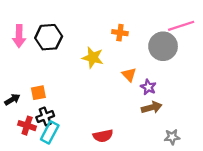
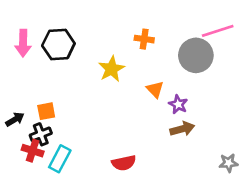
yellow star: (93, 58) -> (112, 69), turned 30
black cross: (45, 117) -> (41, 134), moved
gray star: (172, 137) -> (229, 163), moved

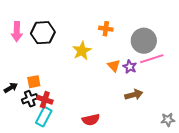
pink line: (218, 31) -> (152, 59), moved
purple star: (178, 104) -> (130, 67), moved
red cross: (33, 151) -> (45, 100), moved

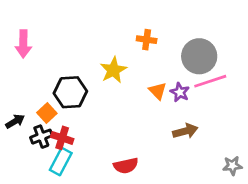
black hexagon: (43, 33) -> (70, 92), moved
orange square: (34, 82) -> (47, 113), turned -32

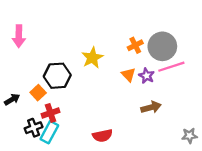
orange cross: (147, 40) -> (135, 45), moved, turned -35
black cross: (41, 137) -> (34, 128), moved
red cross: (62, 138) -> (50, 113), turned -36

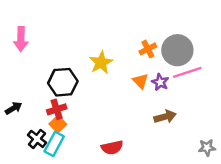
orange square: (38, 93) -> (58, 124), moved
red cross: (50, 113) -> (57, 109), moved
black cross: (34, 128) -> (37, 139), turned -30

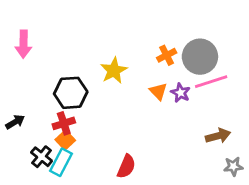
brown arrow: (165, 117) -> (218, 136), moved
red semicircle: (112, 148) -> (126, 166), turned -55

